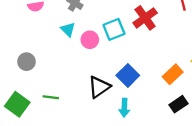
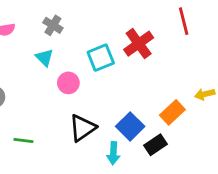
pink circle: (90, 40) -> (68, 83), moved
blue square: (128, 75) -> (130, 126), moved
black rectangle: (178, 104) -> (155, 145), moved

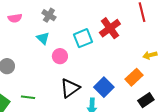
yellow arrow: (205, 94) -> (150, 55), moved
black rectangle: (155, 145) -> (146, 100), moved

